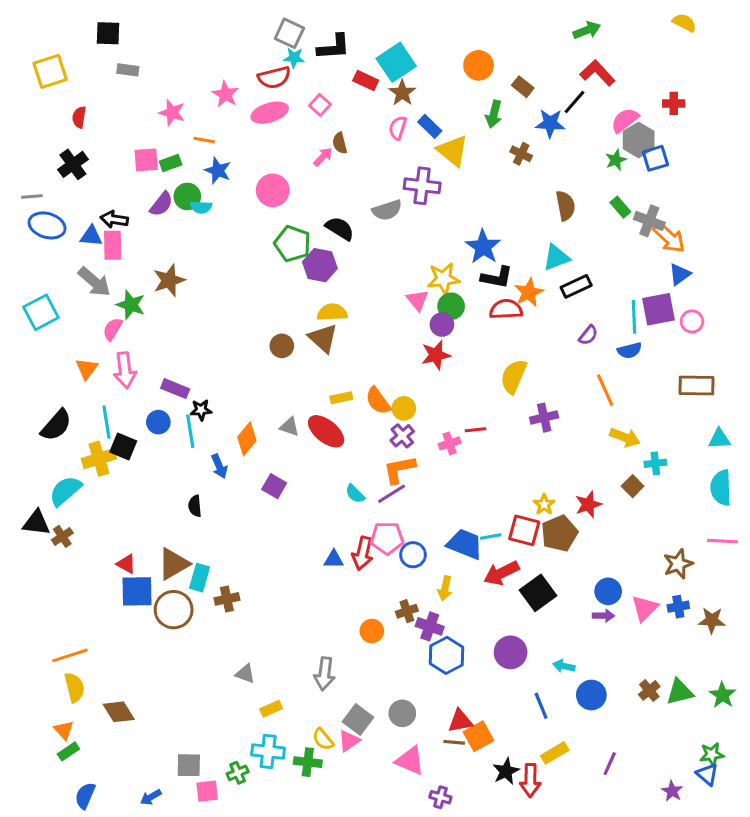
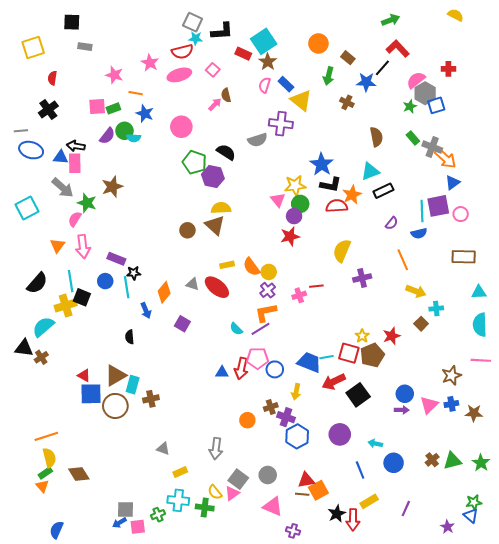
green rectangle: (68, 751) -> (45, 473), moved
blue arrow: (151, 797) -> (119, 523), moved

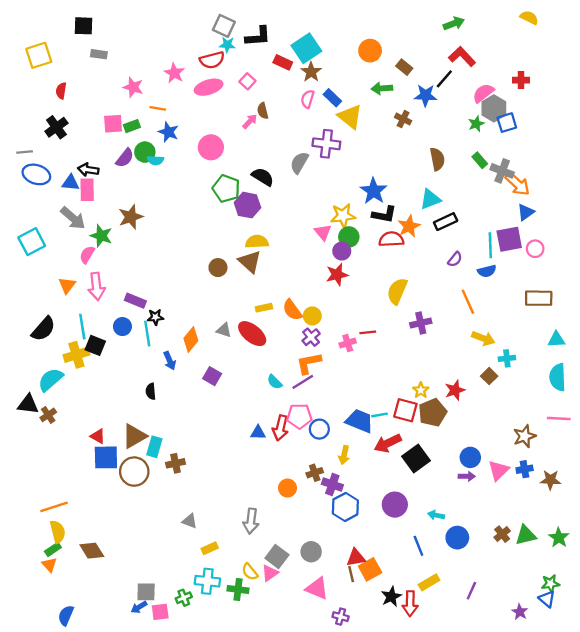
green arrow: (329, 76) -> (382, 88), turned 72
gray semicircle: (258, 140) -> (299, 163), turned 138
brown line: (302, 494) -> (351, 574), turned 72

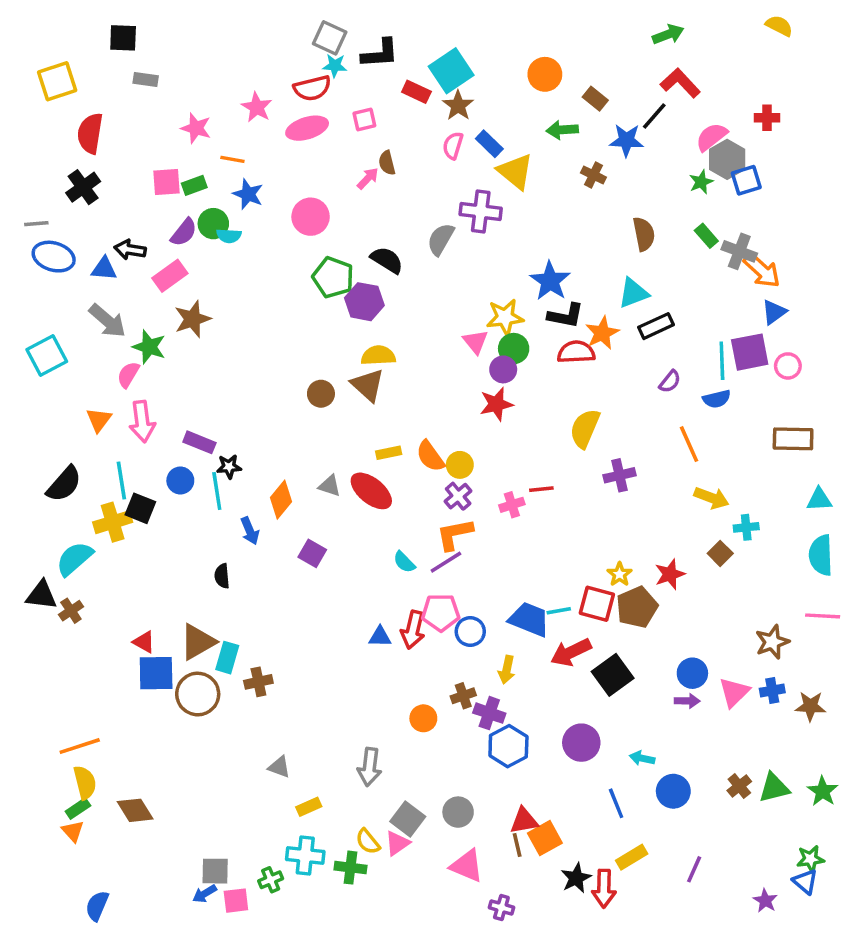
pink square: (247, 81) -> (364, 119), turned 35
red semicircle: (61, 91) -> (90, 133), size x1.6
pink rectangle: (87, 190) -> (170, 276), moved, turned 55

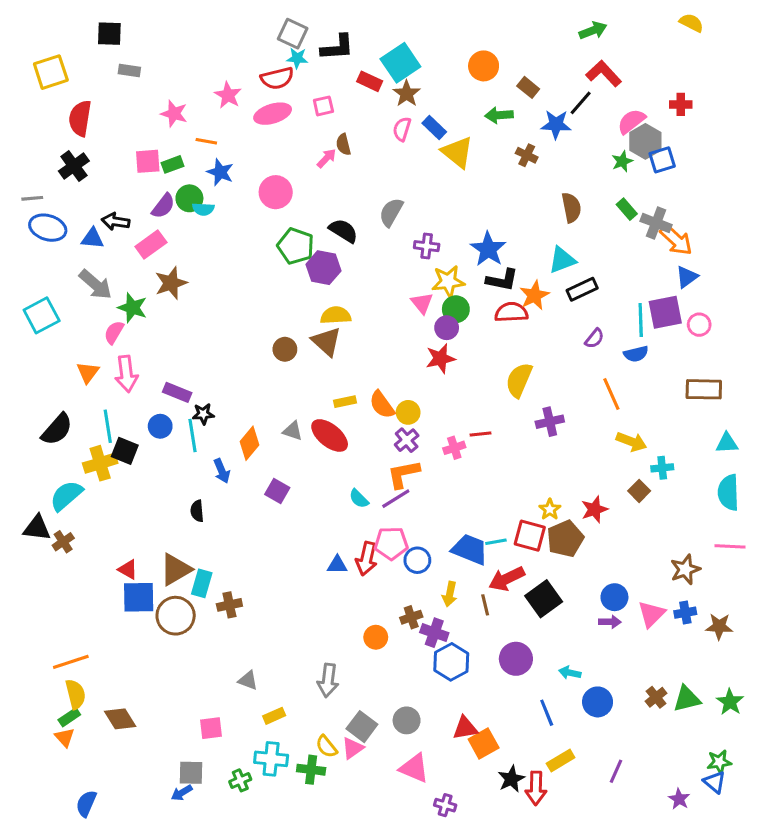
purple cross: (481, 211) -> (427, 246), moved, size x0.7
brown line: (517, 845) -> (485, 605), moved
pink square: (236, 901) -> (211, 728), moved

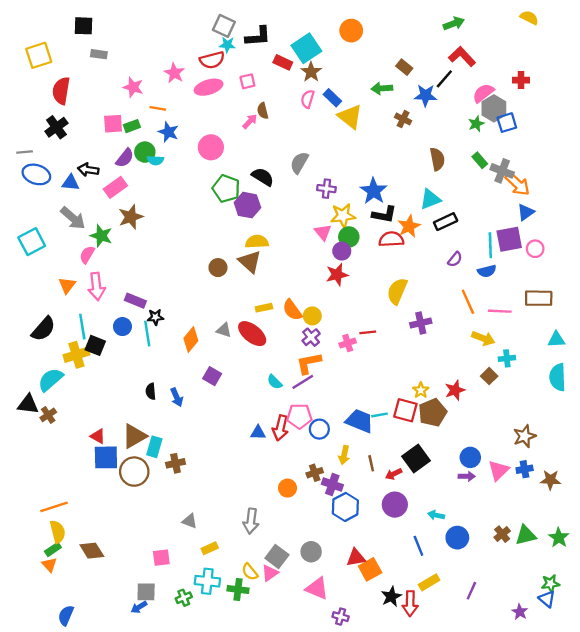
orange circle: (484, 66) -> (351, 31), moved
blue arrow: (222, 471) -> (177, 397), moved
pink line: (730, 546) -> (500, 311), moved
red arrow: (507, 579) -> (394, 474), moved, size x0.6

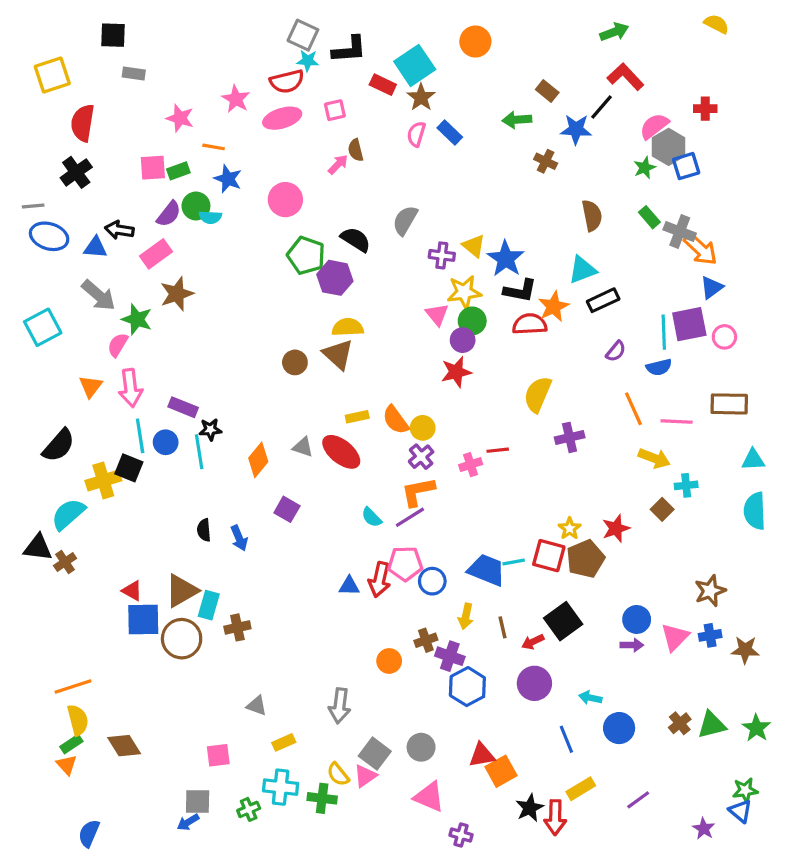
yellow triangle: (350, 117) -> (474, 246), moved, size x0.7
cyan line: (82, 327) -> (140, 436), moved
purple line: (471, 591) -> (638, 800), turned 30

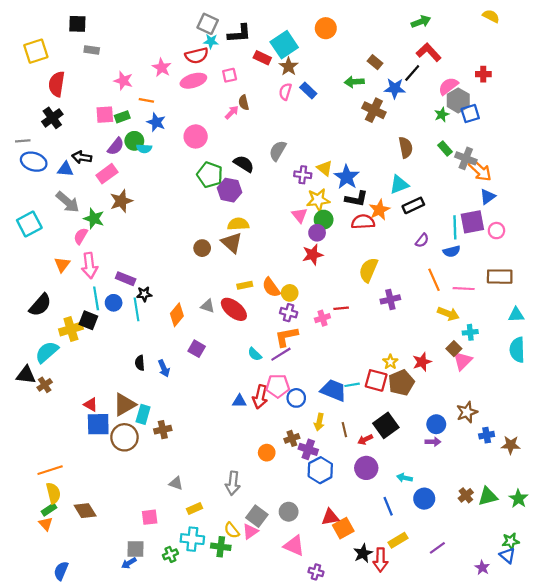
brown cross: (546, 161) -> (374, 110), size x1.5
purple cross: (421, 457) -> (289, 313), turned -35
brown star: (710, 591) -> (467, 412), moved
pink triangle: (675, 637) -> (463, 361), moved

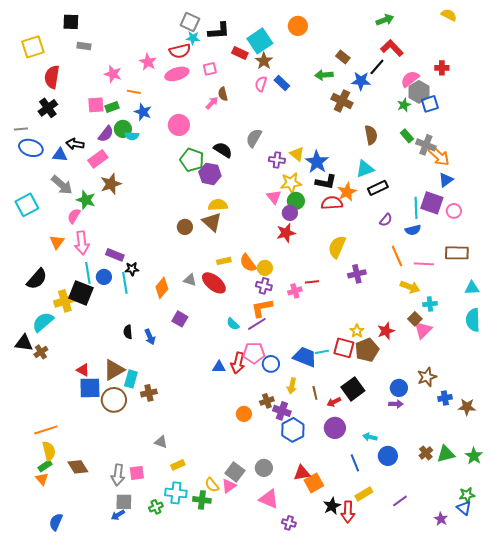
purple square: (472, 222) -> (432, 203), turned 30
black square: (88, 320) -> (81, 293), size x1.4
gray arrow: (233, 483) -> (118, 475), moved

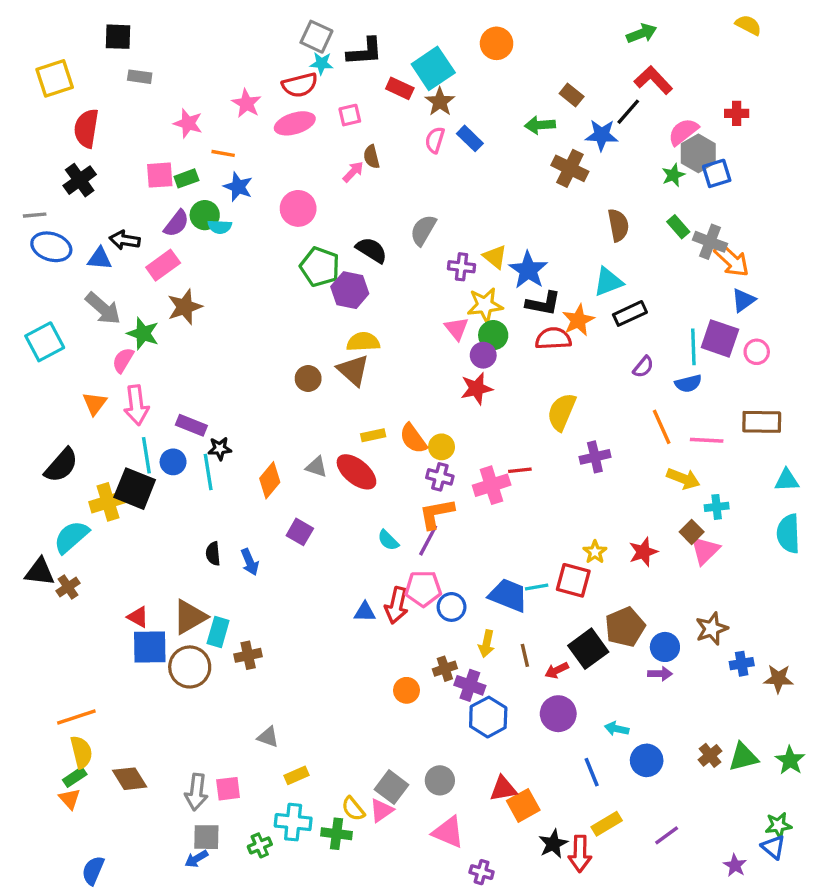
pink cross: (295, 291) -> (492, 485), size x1.5
purple line: (257, 324) -> (428, 540), turned -30
brown pentagon: (367, 350) -> (625, 627), moved

